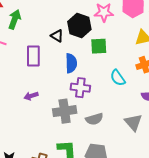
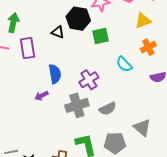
purple rectangle: (33, 56) -> (27, 48), moved
blue semicircle: (71, 63) -> (55, 74), moved
purple cross: (80, 88) -> (89, 80), turned -30
gray triangle: (133, 122) -> (142, 128), moved

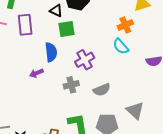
green square: (101, 36) -> (66, 29), moved
orange cross: (148, 47) -> (125, 25), moved
gray cross: (77, 105) -> (71, 85), size x0.7

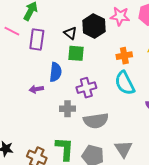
orange cross: (125, 25) -> (124, 56), moved
cyan semicircle: (121, 46) -> (125, 83), size x1.4
gray semicircle: (102, 90) -> (96, 121), size x1.4

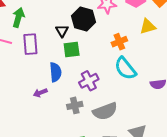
black triangle: (70, 33) -> (62, 31), turned 32

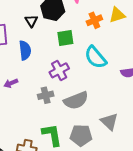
orange cross: (119, 42) -> (94, 20), moved
green square: (72, 49) -> (65, 38), moved
blue semicircle: (55, 72) -> (25, 50), moved

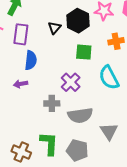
blue semicircle: (25, 50) -> (31, 60), moved
purple cross: (59, 70) -> (71, 82), turned -30
gray triangle: (109, 122) -> (109, 131), moved

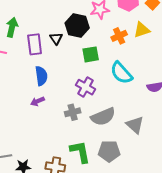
purple rectangle: (21, 34) -> (35, 44), moved

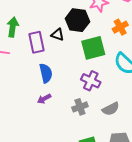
black triangle: (56, 38) -> (58, 35), turned -32
green square: (91, 54) -> (93, 48), size x1.4
gray semicircle: (103, 117) -> (111, 109), size x0.7

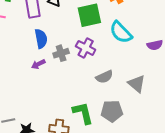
gray cross: (80, 107) -> (61, 53), moved

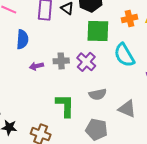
blue semicircle: (41, 39) -> (22, 39), moved
gray triangle: (137, 84) -> (127, 109), turned -30
green L-shape: (83, 113) -> (65, 106), moved

